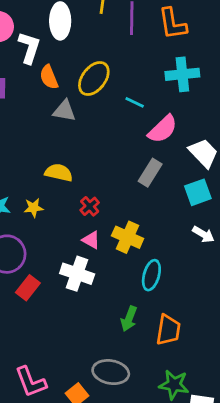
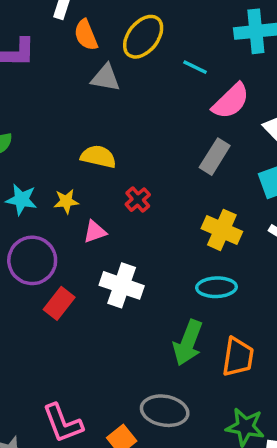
yellow cross: (128, 237) -> (222, 230), moved
pink triangle: (91, 240) -> (95, 232), moved, turned -48
cyan ellipse: (151, 275) -> (217, 287), turned 72
green arrow: (129, 319) -> (188, 343), size x1.4

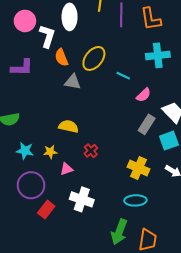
pink semicircle: (231, 101) -> (144, 95), size x0.7
gray rectangle: (215, 157) -> (147, 124), moved

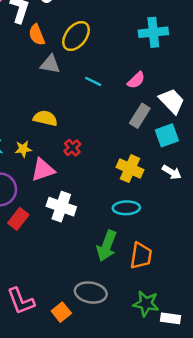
cyan line: (123, 76) -> (93, 81), moved
pink triangle: (67, 169) -> (43, 170), size x1.5

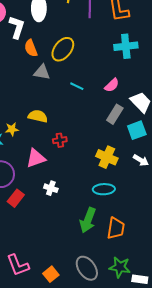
red cross: (72, 148) -> (60, 140), turned 32
yellow star: (23, 149) -> (12, 129), moved
white cross: (61, 207) -> (51, 188), size x0.6
gray ellipse: (91, 293) -> (87, 268), moved, turned 45

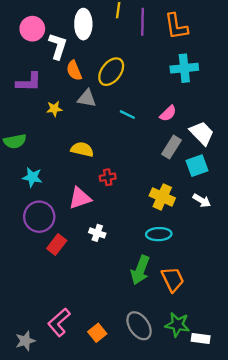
yellow star: (12, 129) -> (54, 109), moved
orange trapezoid: (116, 228) -> (173, 279), turned -35
pink L-shape: (18, 265) -> (59, 322), turned 70

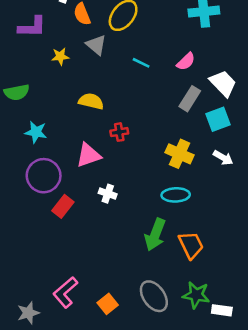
gray triangle: (87, 98) -> (96, 45), turned 30

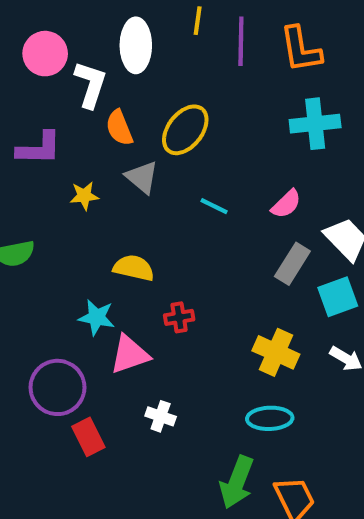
cyan star: (36, 132) -> (97, 317), moved
red rectangle: (63, 206) -> (88, 437), turned -65

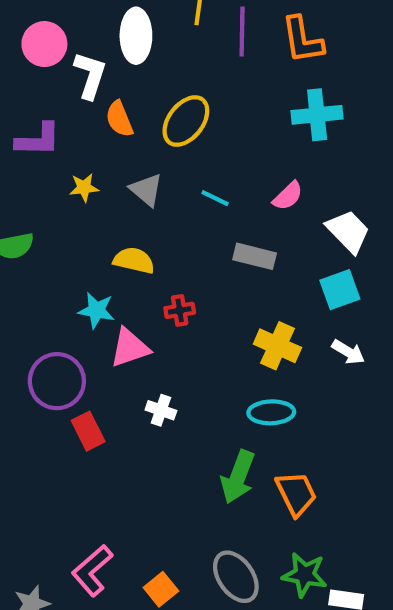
gray triangle: (142, 177) -> (146, 190), moved
gray rectangle: (292, 264) -> (255, 256), moved, turned 72

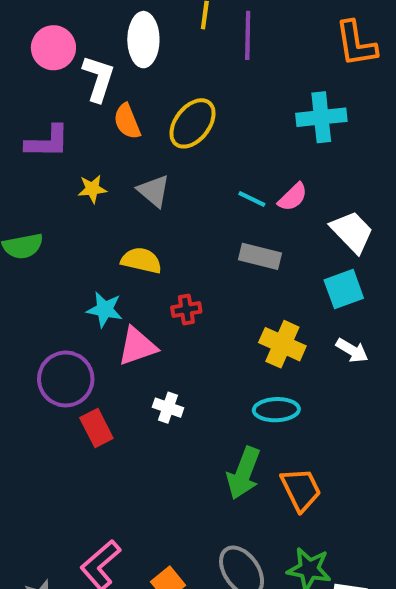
orange L-shape: (302, 40) -> (356, 44), moved
cyan line: (215, 198) -> (252, 199), moved

